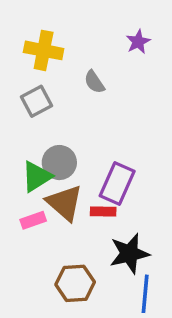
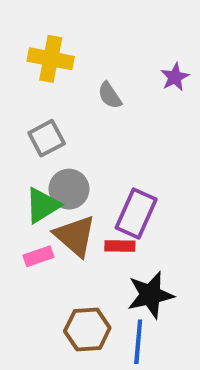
purple star: (138, 42) -> (175, 77), moved
gray square: (37, 101) -> (47, 138), moved
blue line: (145, 294) -> (138, 342), moved

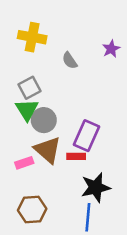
green triangle: (43, 205) -> (27, 110), moved, turned -30
brown hexagon: (87, 330) -> (32, 209), moved

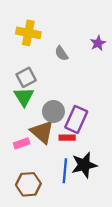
gray circle: (44, 120) -> (53, 111), moved
blue line: (88, 217) -> (65, 171), moved

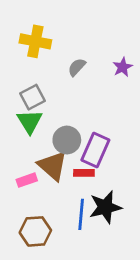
purple star: (98, 43) -> (123, 67), moved
gray semicircle: (61, 53) -> (77, 67), turned 77

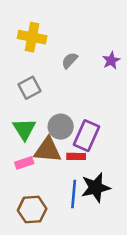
green triangle: (30, 121) -> (24, 129), moved
brown triangle: (53, 166) -> (48, 150), turned -36

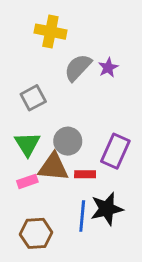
yellow cross: (32, 37) -> (50, 32), moved
gray semicircle: (70, 60) -> (78, 68), size x1.5
purple star: (111, 60) -> (108, 68), moved
purple rectangle: (87, 136) -> (115, 151), moved

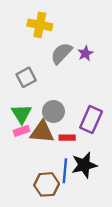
pink rectangle: (27, 181) -> (22, 131), moved
brown hexagon: (36, 233) -> (47, 184), moved

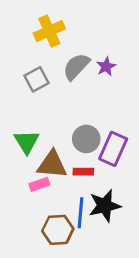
yellow cross: (40, 25) -> (49, 31), turned -35
gray square: (26, 77) -> (37, 79), moved
gray circle: (53, 111) -> (86, 139), moved
pink rectangle: (22, 131) -> (39, 184), moved

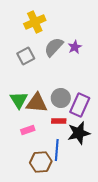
brown triangle: (52, 164) -> (37, 103), moved
black star: (105, 206) -> (79, 133), moved

